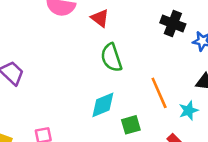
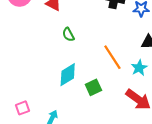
green semicircle: (111, 58) -> (68, 35), size x0.6

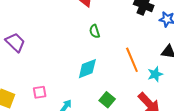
green square: (93, 87) -> (107, 100), moved, turned -35

